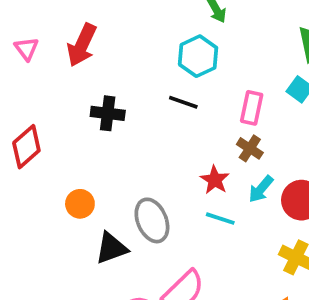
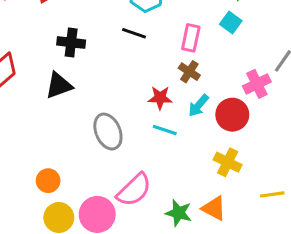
red star: (215, 180) -> (160, 98), turned -30
orange circle: (80, 204) -> (48, 181), moved
black triangle: (111, 248) -> (59, 85), moved

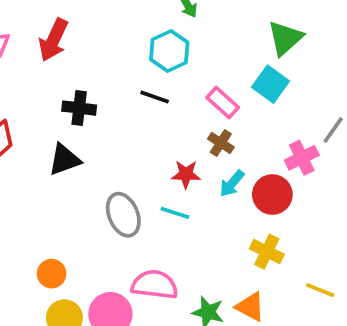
cyan square: (231, 23) -> (271, 84), size x1.4
pink rectangle: (191, 38) -> (223, 103), turned -60
cyan line: (165, 130) -> (175, 213), moved
pink semicircle: (134, 190) -> (155, 285), turned -129
yellow line: (272, 194) -> (320, 290), turned 30

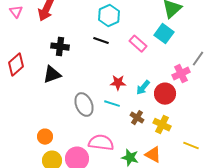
brown cross: (221, 143) -> (137, 118), moved

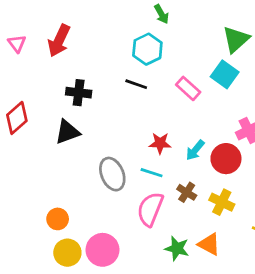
pink semicircle: (101, 143) -> (150, 209), moved, turned -75

